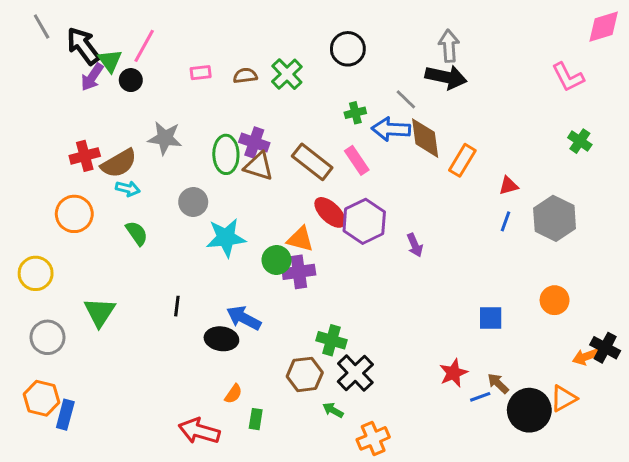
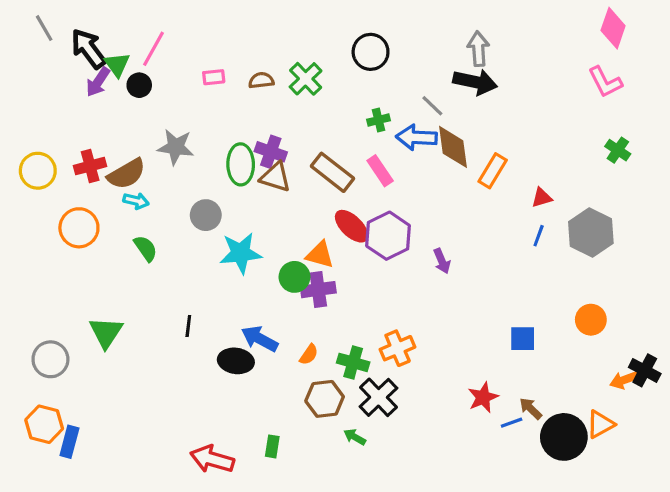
pink diamond: (604, 27) -> (613, 28), moved, turned -54
yellow circle: (36, 273) -> (38, 171), moved
orange semicircle: (233, 394) -> (309, 355), moved
orange cross: (373, 438) -> (398, 348), moved

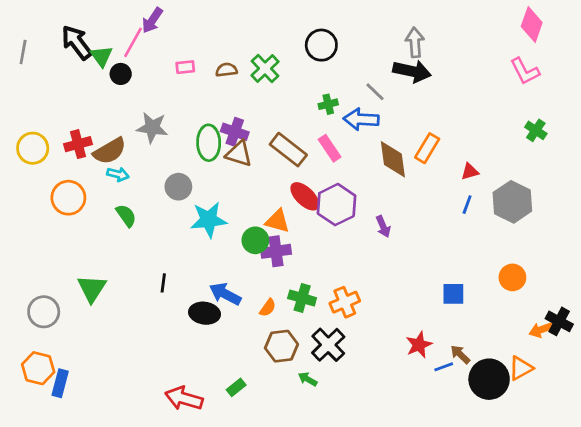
gray line: (44, 28) -> (23, 52), moved, turned 40
purple arrow: (98, 82) -> (152, 20), moved
brown diamond: (453, 147) -> (393, 159), moved
green cross: (353, 362) -> (302, 298), moved
green rectangle: (272, 446) -> (236, 387), turned 42

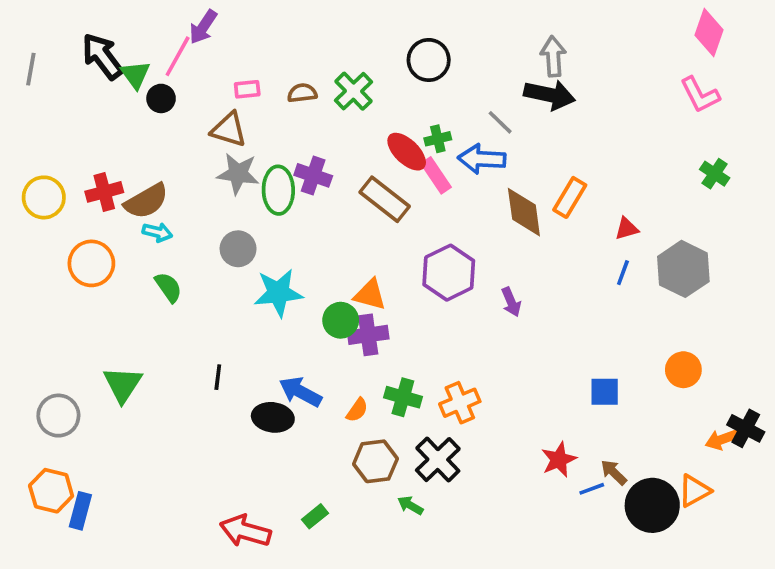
gray star: (152, 128) -> (238, 174), moved
pink rectangle: (330, 148) -> (436, 175), moved
brown triangle: (239, 154) -> (229, 130), moved
red ellipse: (305, 196) -> (407, 152), moved

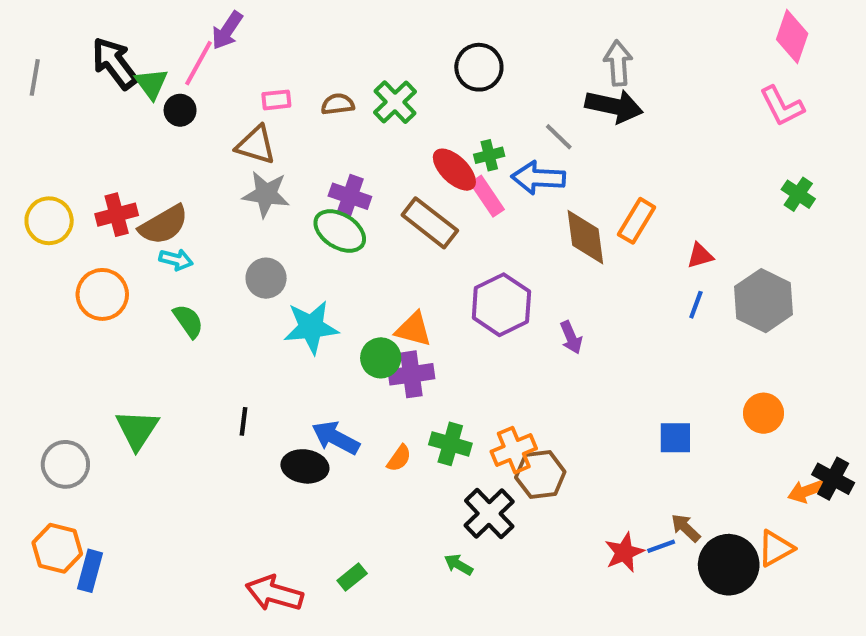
green ellipse: (278, 190) -> (340, 231), moved, turned -57
red star: (559, 460) -> (624, 552), moved
brown hexagon: (375, 461) -> (540, 475), moved

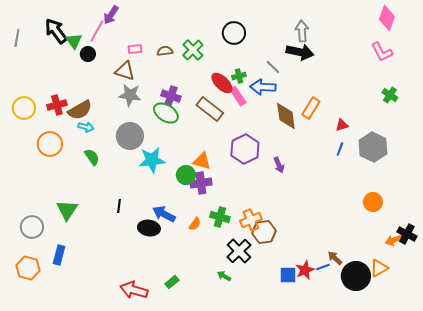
gray circle: (266, 278) -> (130, 136), size x1.4
blue square: (675, 438) -> (288, 275), moved
blue rectangle: (90, 571) -> (59, 255), moved

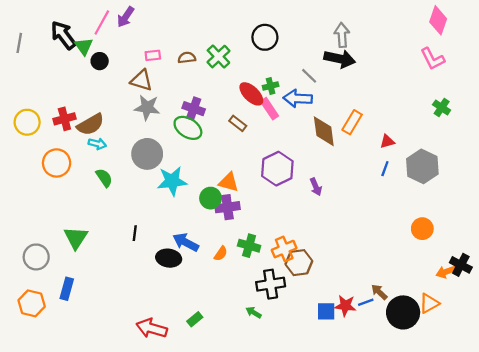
pink line: (97, 31) -> (102, 23), moved
brown rectangle: (210, 109) -> (238, 123), size x0.6
black cross: (239, 251) -> (271, 284), turned 35
red star: (305, 270) -> (345, 306), turned 30

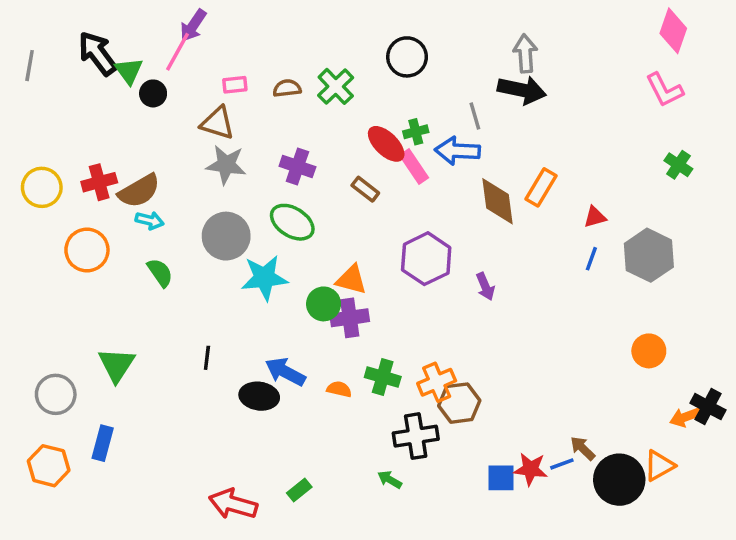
pink line: (102, 23) -> (177, 52), moved
gray line: (309, 76) -> (475, 116), turned 30
green ellipse: (188, 128) -> (292, 222), moved
orange semicircle: (221, 254) -> (339, 389), turned -112

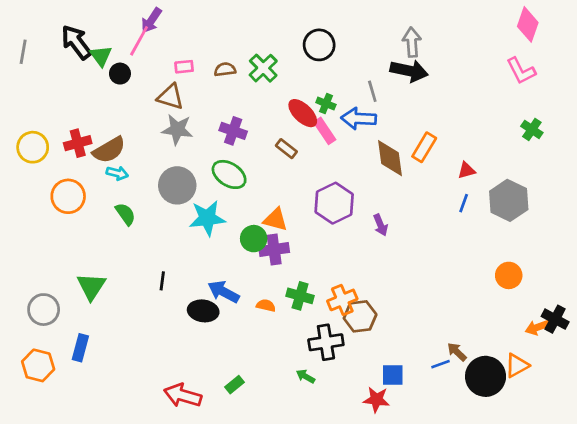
green cross: (416, 132) -> (326, 104), turned 36
red star: (531, 469) -> (376, 400), moved

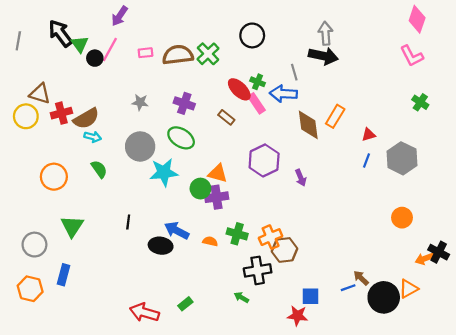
pink line: (139, 41) -> (110, 49), moved
brown semicircle: (225, 69) -> (178, 55), size x1.8
brown triangle: (170, 97) -> (40, 94), moved
gray star: (177, 129) -> (140, 102), size x0.7
orange circle: (68, 196) -> (54, 177), moved

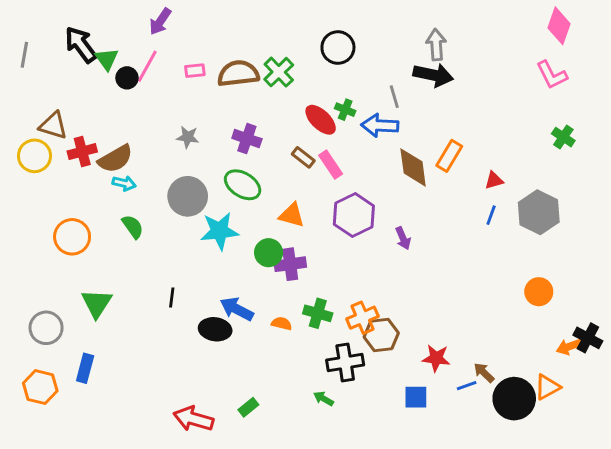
pink rectangle: (256, 103) -> (331, 165), moved
orange triangle: (218, 173) -> (292, 215), moved
red star: (297, 316) -> (436, 358), moved

